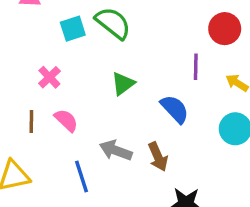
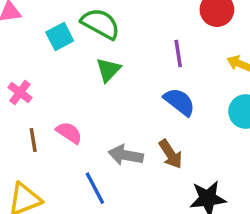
purple line: (196, 67) -> (178, 53), moved
pink cross: (49, 77) -> (20, 93), moved
green triangle: (123, 84) -> (108, 70), moved

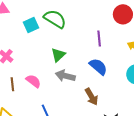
green triangle: (108, 70) -> (58, 55), moved
gray arrow: (126, 155) -> (65, 76), moved

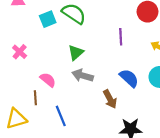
blue semicircle: (98, 67) -> (129, 78), moved
brown line: (12, 84) -> (35, 98), moved

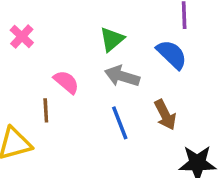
blue semicircle: (129, 78) -> (172, 54), moved
blue line: (61, 116) -> (120, 123), moved

